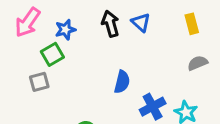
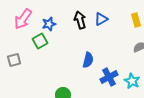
blue triangle: (141, 22) -> (101, 19), turned 48
gray square: (39, 82) -> (14, 60), moved

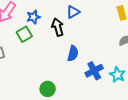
blue triangle: (101, 19) -> (73, 12), moved
black arrow: (80, 20) -> (58, 27), moved

